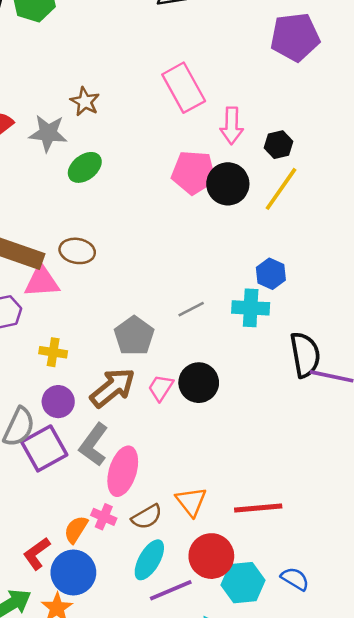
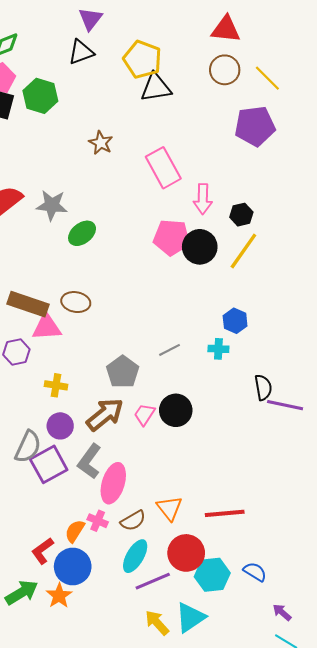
brown star: (85, 102) -> (101, 143), moved
cyan cross: (251, 308) -> (218, 349), size x0.7
black semicircle: (305, 355) -> (263, 387), size x0.7

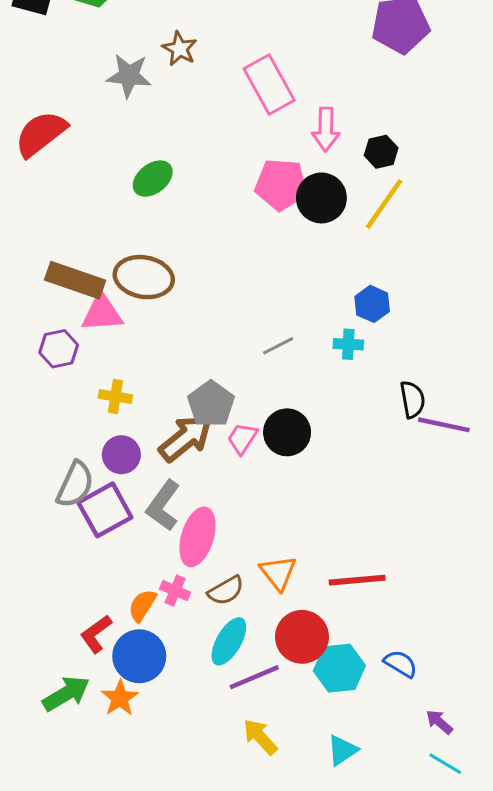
gray star: (52, 205) -> (129, 76), moved
brown ellipse: (76, 302) -> (144, 277), size x1.4
gray pentagon: (123, 372) -> (211, 404), moved
cyan triangle: (190, 618) -> (342, 750), moved, size x0.7

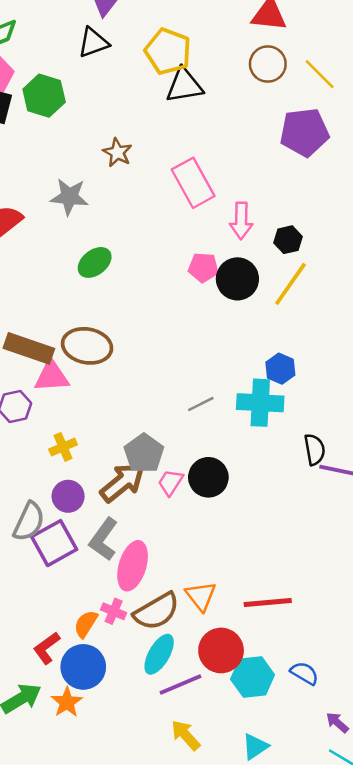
gray star: (129, 76) -> (69, 197), moved
pink pentagon: (281, 185) -> (203, 268), size x0.7
cyan cross: (348, 344) -> (260, 403), size x1.8
yellow cross: (115, 397) -> (63, 447), turned -32
brown semicircle: (226, 591) -> (157, 611), size x1.5

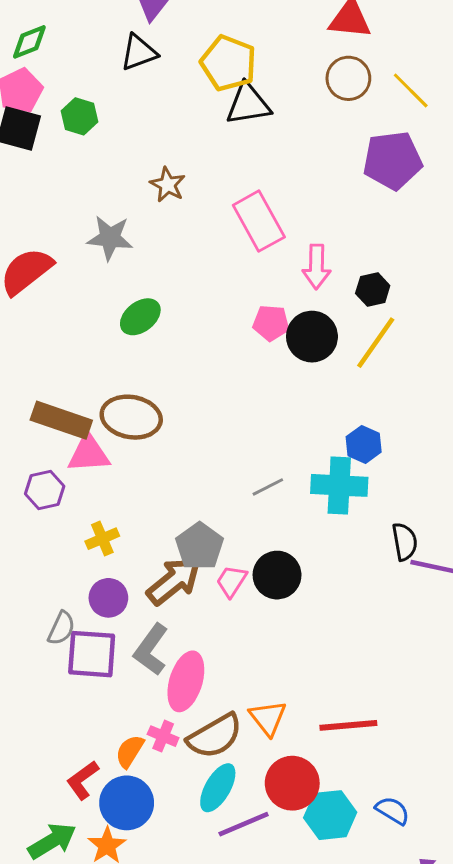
green hexagon: (44, 96) -> (80, 116), size x0.7
gray semicircle: (29, 522) -> (61, 628), size x0.7
purple square: (54, 543) -> (92, 654), turned 33

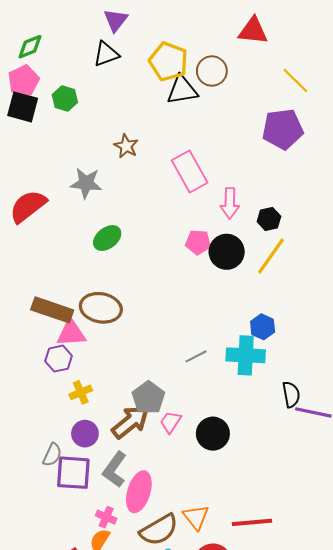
brown circle: (348, 78) -> (212, 71), moved
purple hexagon: (45, 490) -> (59, 359), moved
black circle: (277, 575) -> (213, 434), moved
pink cross: (163, 736) -> (106, 517), moved

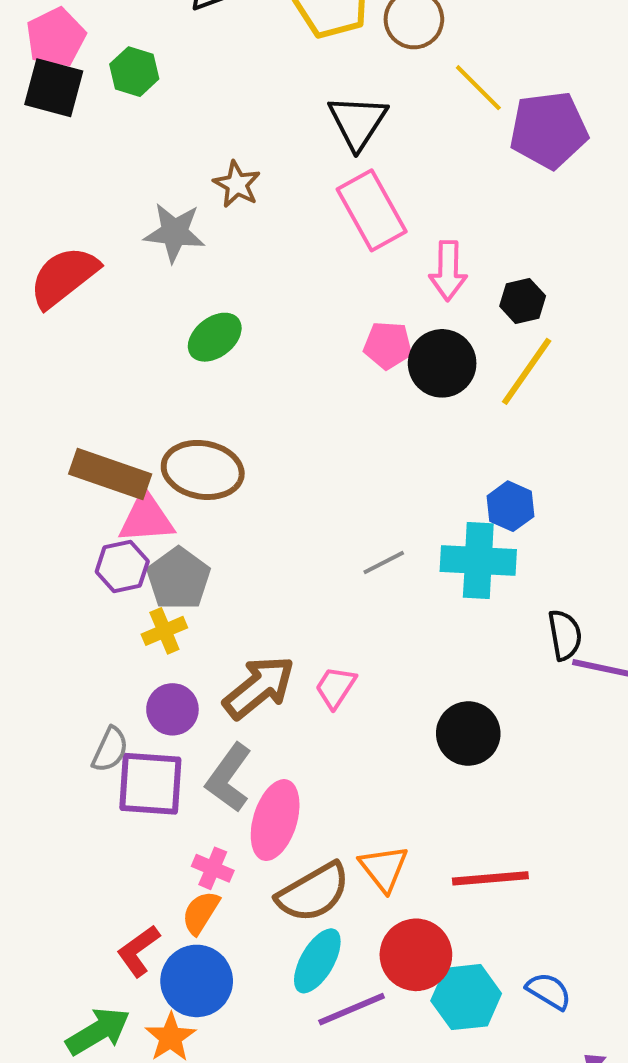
yellow line: (295, 81) -> (478, 88), moved
black triangle: (182, 90) -> (358, 122), moved, turned -48
brown star: (126, 146) -> (237, 184), moved
gray pentagon: (148, 398) -> (179, 579), moved
black circle: (213, 434) -> (468, 734), moved

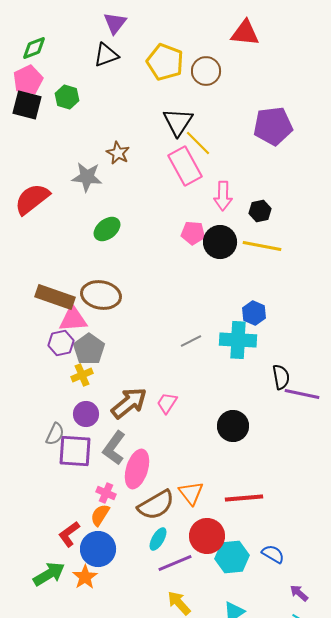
yellow line: (478, 88) -> (198, 143), moved
yellow line: (527, 371) -> (262, 246), turned 66
cyan ellipse: (317, 961) -> (158, 539), size x0.7

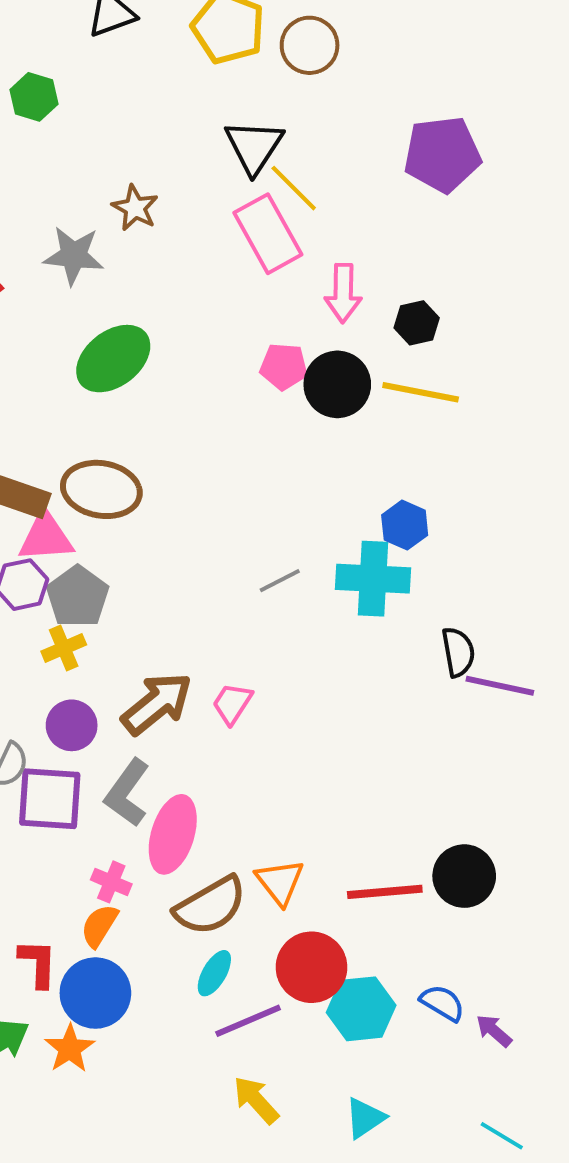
green ellipse: (107, 229) -> (113, 359), size x1.4
black circle: (233, 426) -> (464, 876), moved
red L-shape: (69, 534) -> (38, 963), turned 128
purple arrow: (299, 593) -> (494, 1031), moved

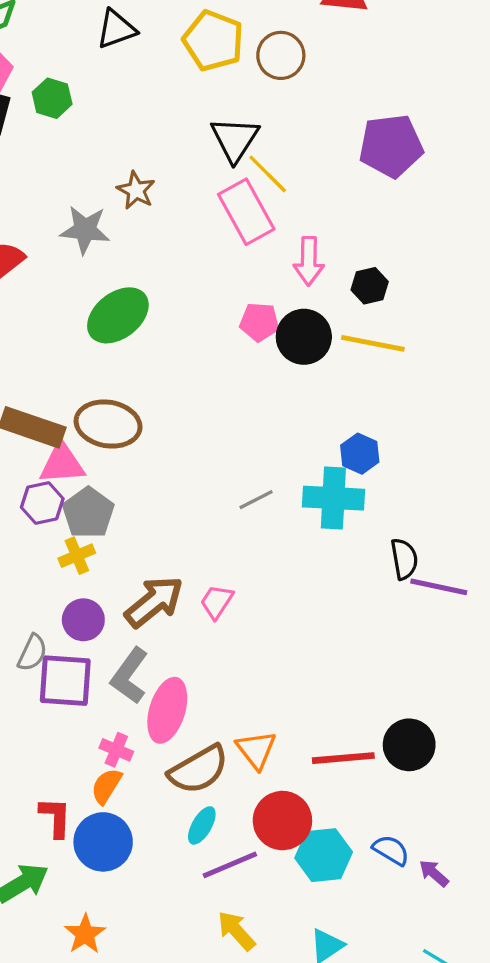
orange star: (70, 1049) -> (85, 934), moved

